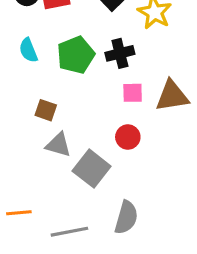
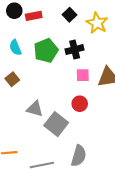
brown square: (46, 110) -> (12, 79), moved, turned 32

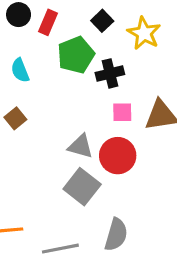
red rectangle: (34, 16) -> (48, 22), turned -56
green pentagon: (46, 51) -> (76, 55), moved
red circle: (80, 104) -> (118, 156), size x1.5
gray triangle: (35, 109) -> (80, 146), moved

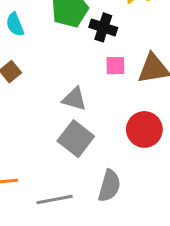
black cross: (110, 73) -> (103, 27), turned 32
red circle: (118, 156) -> (144, 129), moved

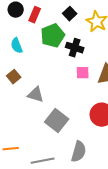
gray triangle: (74, 99) -> (36, 95), moved

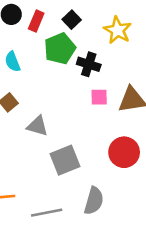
black square: (70, 14) -> (72, 20), moved
gray square: (57, 121) -> (65, 160), turned 30

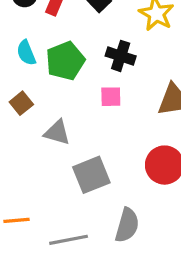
green pentagon: (60, 49) -> (65, 61), moved
pink square: (99, 97) -> (111, 97), moved

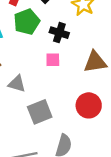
green pentagon: (65, 61) -> (27, 22), moved

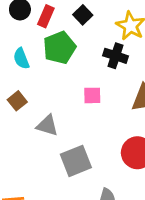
black cross: (59, 33) -> (116, 56), moved

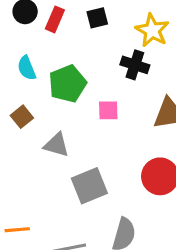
black square: (83, 15) -> (97, 18), turned 30
green pentagon: (60, 48) -> (67, 84), moved

